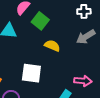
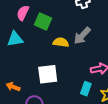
gray arrow: (86, 37) -> (82, 36), moved

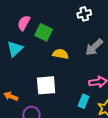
gray arrow: (82, 36) -> (94, 47), moved
cyan triangle: (15, 39) -> (15, 49), turned -36

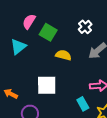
white cross: (84, 14) -> (85, 27), moved, turned -32
cyan rectangle: (84, 101) -> (83, 104), turned -56

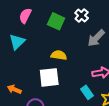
green square: (48, 32) -> (56, 21), moved
yellow semicircle: (63, 55) -> (59, 55), moved

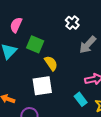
green square: (56, 21) -> (35, 44), moved
yellow semicircle: (59, 55) -> (51, 63), turned 49

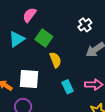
white square: (42, 86) -> (29, 79), moved
cyan rectangle: (81, 99) -> (68, 87), moved

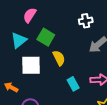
white cross: (85, 25) -> (86, 21), turned 32
white square: (29, 79) -> (31, 65), moved

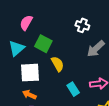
white cross: (86, 21) -> (82, 25), turned 32
orange arrow: (11, 87) -> (29, 95), moved

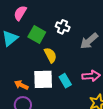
white cross: (82, 25) -> (63, 27), moved
white square: (30, 73) -> (43, 79), moved

